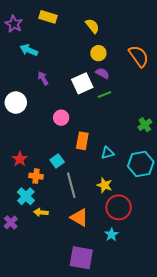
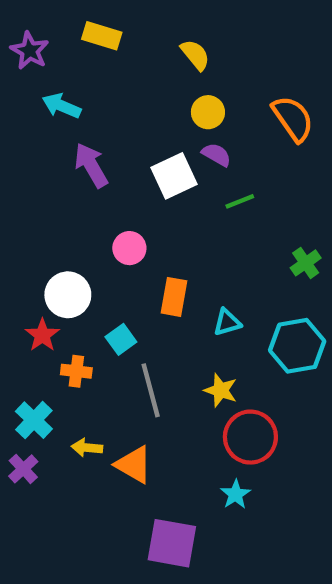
purple arrow: (43, 78) -> (91, 165), size x1.5
green line: (104, 94) -> (240, 201), moved
white circle: (16, 103) -> (68, 295), moved
cyan cross: (26, 196) -> (34, 420), moved
orange triangle: (79, 217) -> (134, 465), moved

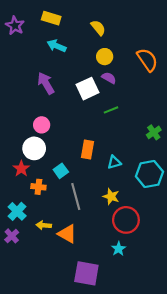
cyan arrow: (61, 106) -> (57, 46), moved
green line: (240, 201) -> (111, 110), moved
pink circle: (129, 248) -> (42, 125), moved

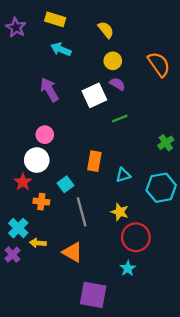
yellow arrow: (44, 225) -> (38, 243), moved

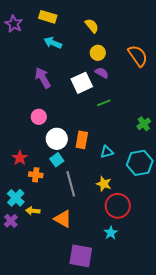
white circle: (37, 160) -> (57, 139), moved

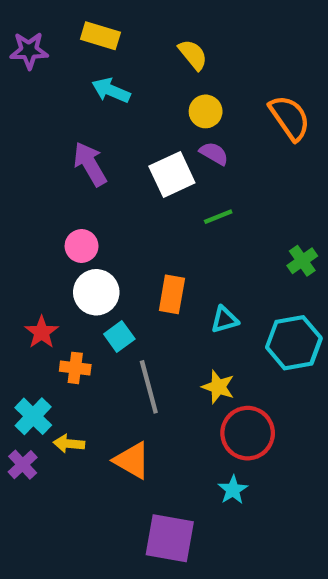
purple star: (14, 24) -> (29, 50), turned -30
white circle: (57, 139) -> (96, 292), moved

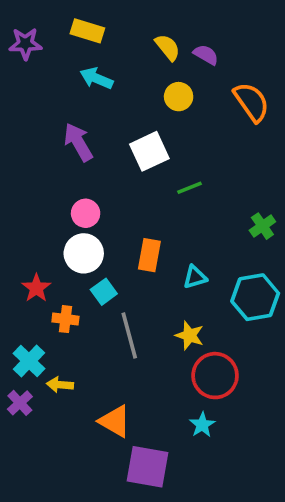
purple semicircle: (214, 153) -> (206, 55), moved
pink circle: (82, 246) -> (86, 213), moved
orange triangle: (132, 460) -> (115, 421), moved

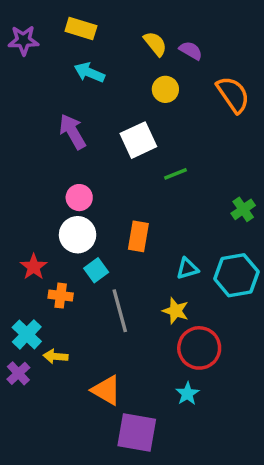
cyan triangle: (195, 277) -> (187, 269), moved

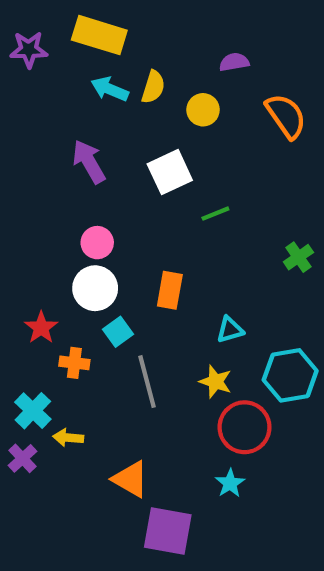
yellow rectangle: (81, 29) -> (99, 35), size x1.4
yellow semicircle: (155, 44) -> (153, 87), moved, turned 56
purple semicircle: (191, 50) -> (234, 62), turned -40
cyan hexagon: (236, 275) -> (290, 375), moved

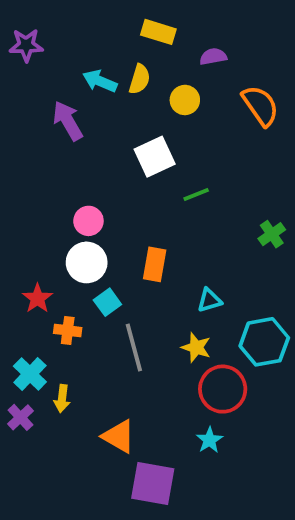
yellow rectangle: (99, 35) -> (158, 32), moved, size x0.7
purple arrow: (89, 162) -> (68, 121), moved
yellow arrow: (68, 438) -> (62, 399), turned -88

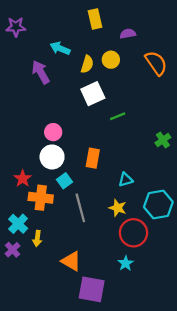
yellow rectangle: (158, 32) -> (95, 19), turned 60
yellow semicircle: (140, 79) -> (87, 64), moved
orange cross: (68, 330) -> (41, 198), size x1.5

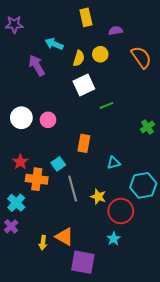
white circle: (52, 157) -> (21, 118), moved
yellow star: (118, 208) -> (98, 197), moved
yellow arrow: (37, 238) -> (43, 243), moved

